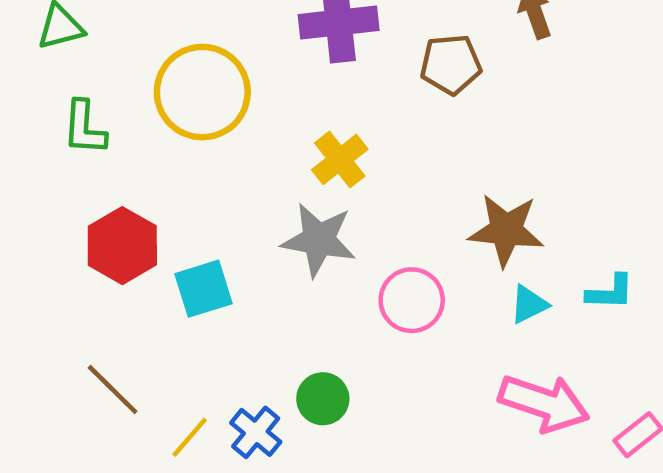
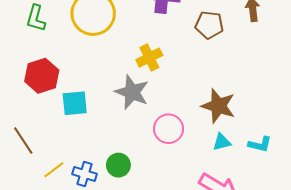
blue cross: (256, 432) -> (84, 174), turned -35

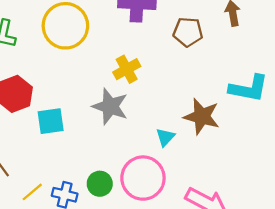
pink circle: (169, 129) -> (143, 178), moved, size x1.4
cyan triangle: (222, 142) -> (165, 137), moved, turned -30
cyan L-shape: (260, 144) -> (249, 88), moved, size x1.6

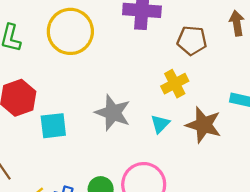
yellow cross: (127, 69) -> (175, 84), moved
cyan triangle: (165, 137) -> (160, 124), moved

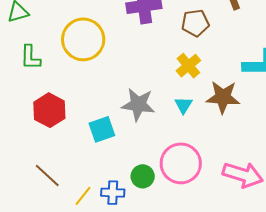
cyan square: (53, 126) -> (102, 129), moved

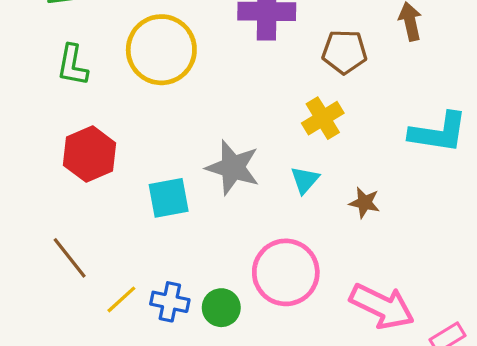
brown star: (223, 97) -> (365, 203), moved, size x0.6
green circle: (143, 176) -> (221, 308), moved

